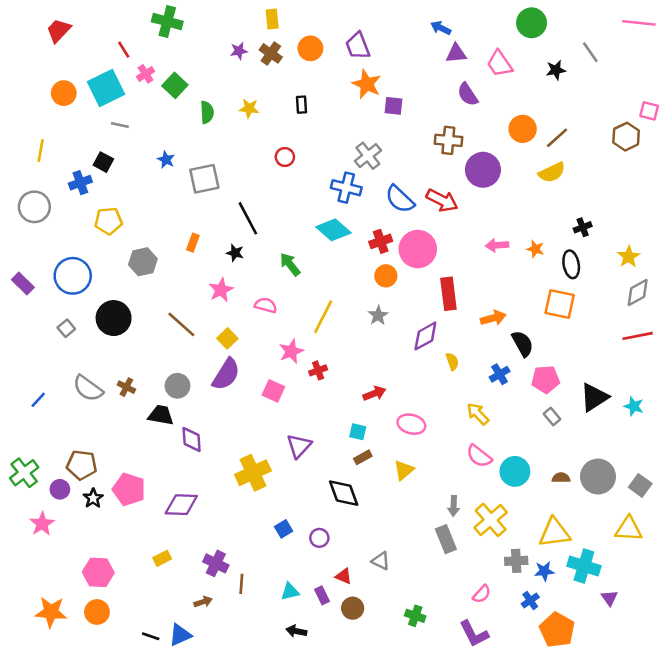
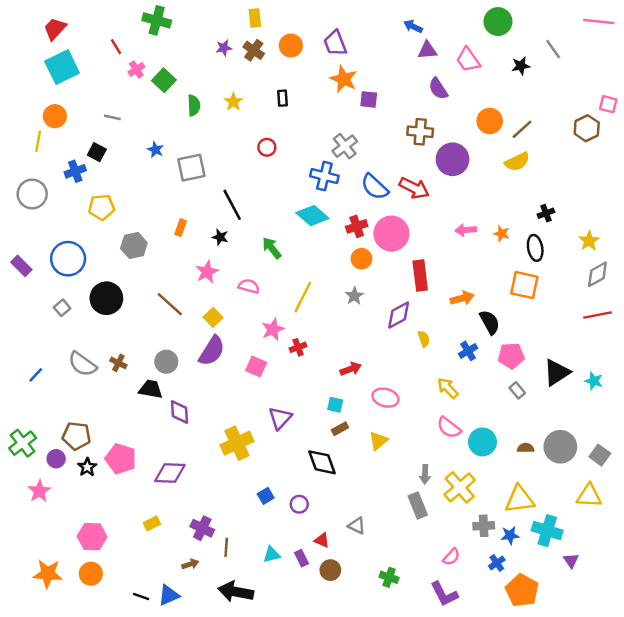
cyan square: (106, 88) -> (62, 67), moved
orange circle: (64, 93) -> (55, 116), moved
yellow star: (249, 108) -> (233, 102), turned 30
black arrow: (296, 631) -> (236, 592), moved, size x1.8

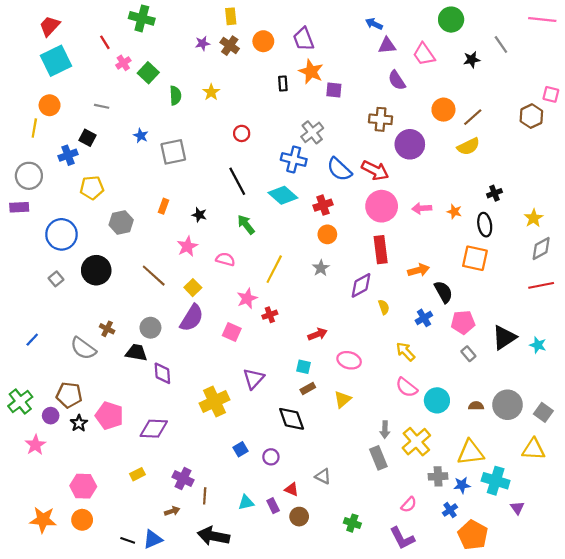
black rectangle: (282, 98) -> (283, 84), moved
black line: (232, 205) -> (237, 181), moved
pink circle: (391, 234) -> (382, 206), moved
purple rectangle: (21, 266) -> (19, 207), moved, turned -48
gray semicircle: (82, 364) -> (83, 348), moved

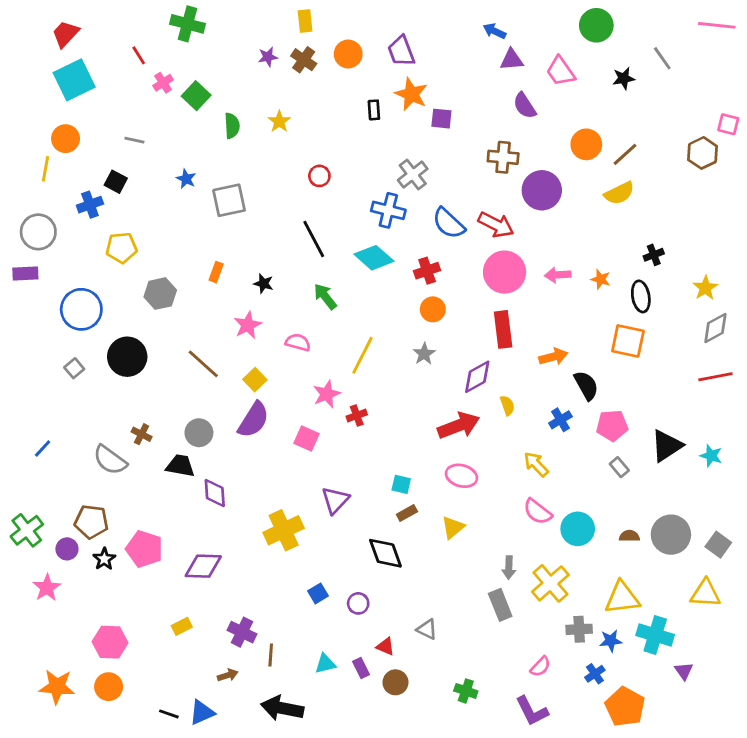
red arrow: (318, 334) -> (459, 426), moved, size x1.6

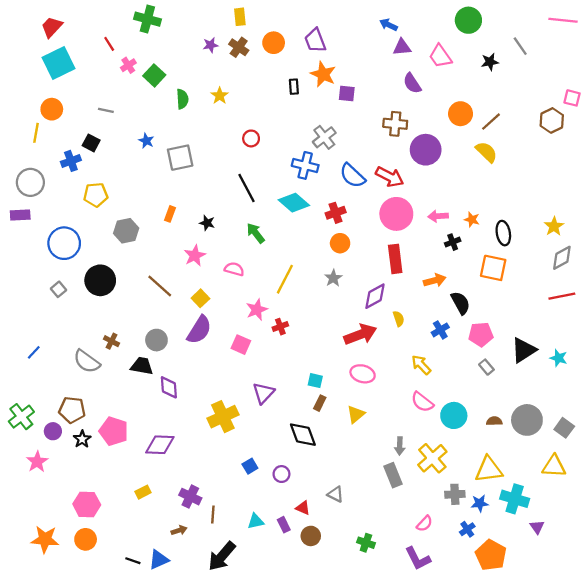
yellow semicircle: (619, 193) -> (486, 152), turned -110
black cross: (654, 255) -> (453, 242), moved
brown rectangle: (407, 513) -> (320, 403), turned -35
black arrow: (282, 708) -> (222, 556), turned -60

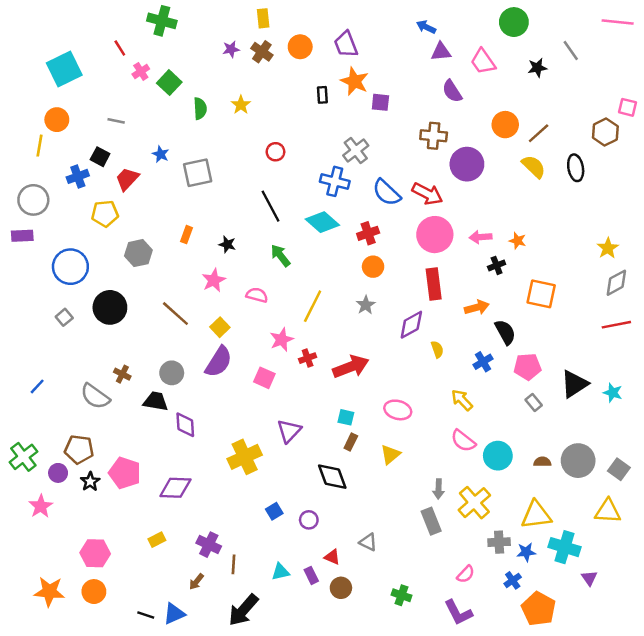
red trapezoid: (52, 27) -> (127, 179), moved
black ellipse: (503, 233) -> (576, 168), moved
red arrow: (360, 334) -> (351, 367), moved
brown arrow: (179, 530) -> (196, 582), turned 147

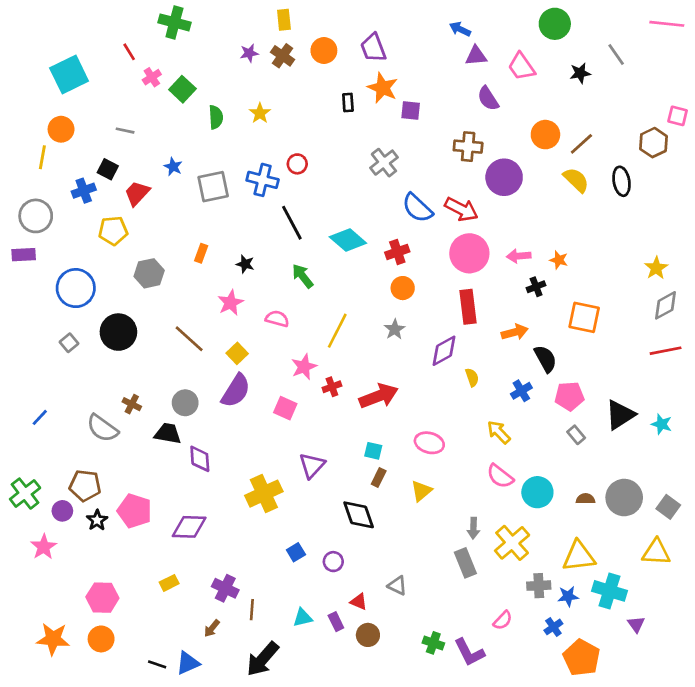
blue cross: (335, 181) -> (263, 180), moved
purple L-shape: (458, 613) -> (469, 652), moved

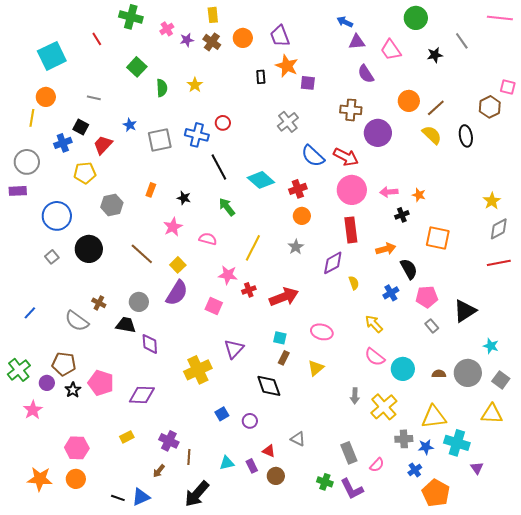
pink cross: (152, 77) -> (167, 29), moved
pink star: (304, 367) -> (228, 275), turned 30
cyan star: (662, 424) -> (491, 346), moved
gray rectangle: (465, 563) -> (349, 453), moved

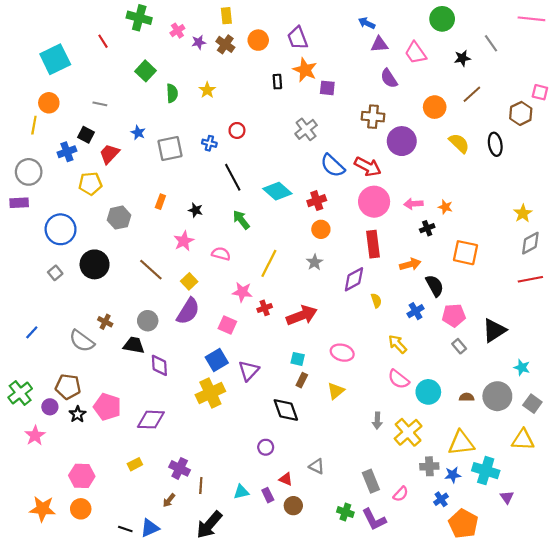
brown line: (436, 108) -> (472, 94), moved
blue cross: (197, 135) -> (209, 143), size x0.6
blue square: (222, 414) -> (217, 360), moved, size x1.5

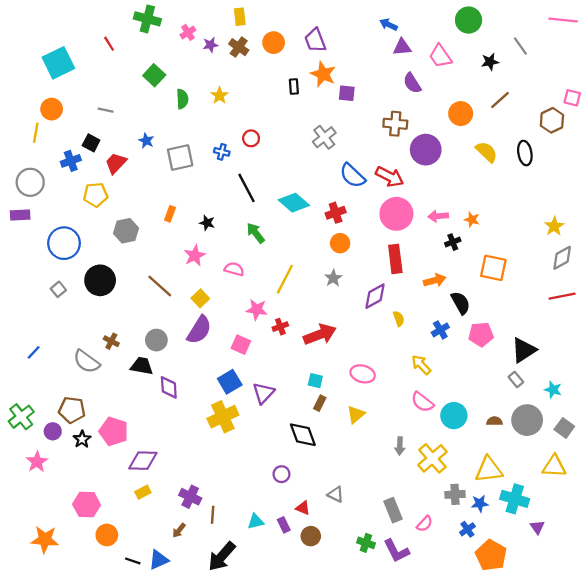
gray rectangle: (459, 346) -> (516, 379), moved
purple diamond: (151, 420) -> (143, 461), moved
orange circle: (81, 509) -> (107, 535), moved

